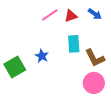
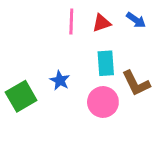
pink line: (50, 15) -> (71, 22), turned -54
pink circle: (94, 83) -> (103, 102), moved

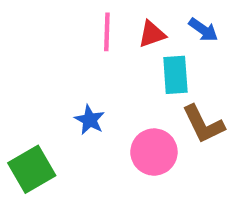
cyan rectangle: (106, 63) -> (175, 75), moved
green square: (21, 96) -> (32, 169), moved

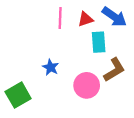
blue arrow: (203, 30) -> (114, 17), size x1.5
brown L-shape: (203, 124) -> (114, 70), turned -95

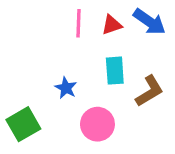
cyan rectangle: (99, 42) -> (115, 71), moved
pink circle: (87, 85) -> (97, 124), moved

